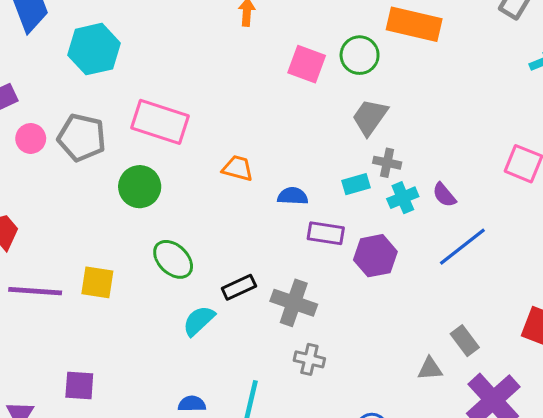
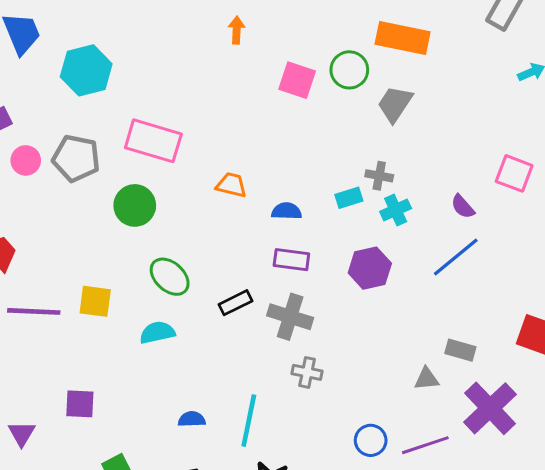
gray trapezoid: (370, 117) -> (395, 104), moved
purple semicircle: (444, 195) -> (463, 207), moved
purple rectangle: (326, 233) -> (291, 260), moved
cyan semicircle: (199, 321) -> (157, 333), moved, turned 32
gray rectangle: (465, 341) -> (460, 350), turned -36

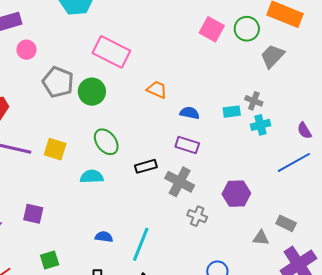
gray pentagon: (76, 158) -> (58, 82), moved
purple hexagon: (370, 268) -> (236, 194), moved
gray cross: (307, 372) -> (197, 216), moved

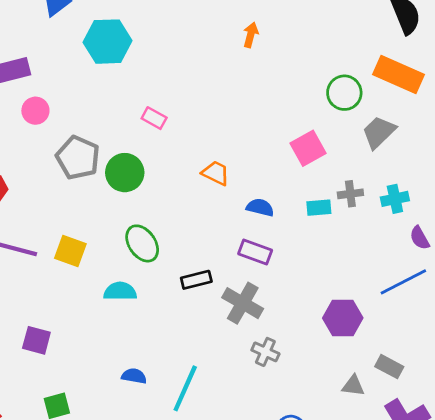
pink square: (212, 29) -> (308, 148), moved, turned 30
pink rectangle: (111, 52) -> (154, 118), size x0.5
gray cross: (254, 101) -> (350, 194), turned -30
cyan cross: (260, 125) -> (395, 199), moved
purple hexagon: (236, 194) -> (343, 318), moved

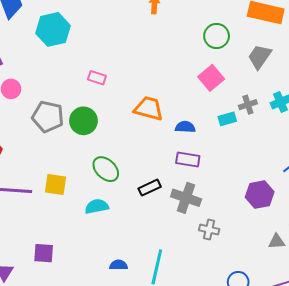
green circle: (344, 93) -> (217, 36), moved
orange trapezoid: (216, 173) -> (149, 108), size x1.4

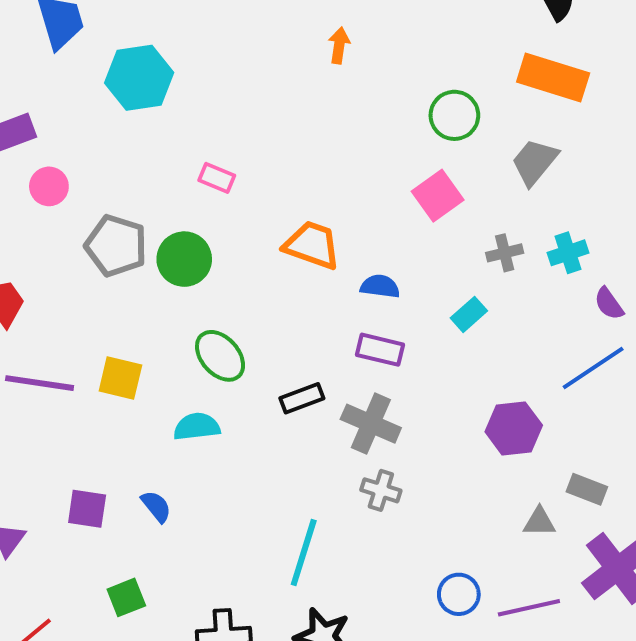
cyan rectangle: (227, 119) -> (469, 314), moved, turned -30
gray cross: (209, 230) -> (381, 490), moved
blue semicircle: (118, 265) -> (156, 506), moved, turned 48

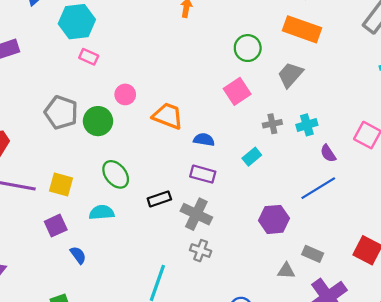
pink rectangle: (217, 178) -> (89, 57), moved
pink circle: (49, 186) -> (125, 94), moved
purple square: (87, 509) -> (56, 226), moved, turned -35

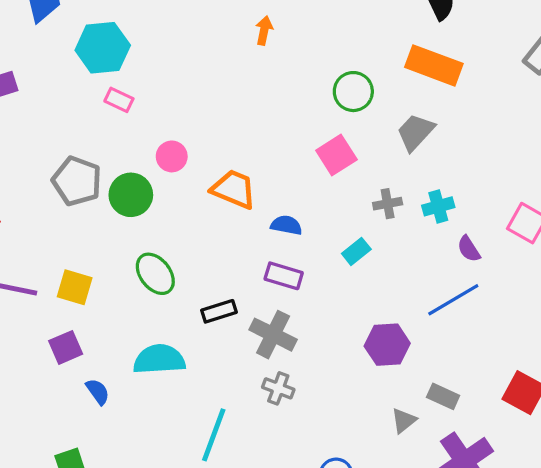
cyan semicircle: (102, 212) -> (159, 359), moved, size x1.4
gray triangle: (286, 271) -> (404, 421), turned -42

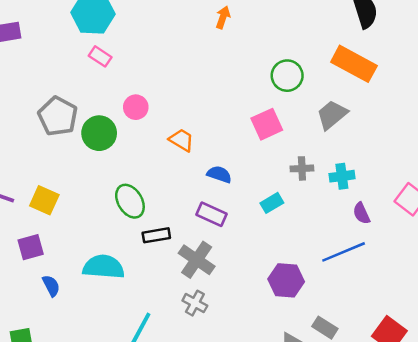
orange trapezoid: (234, 189) -> (181, 140), size x0.7
green ellipse: (155, 274) -> (130, 201), moved

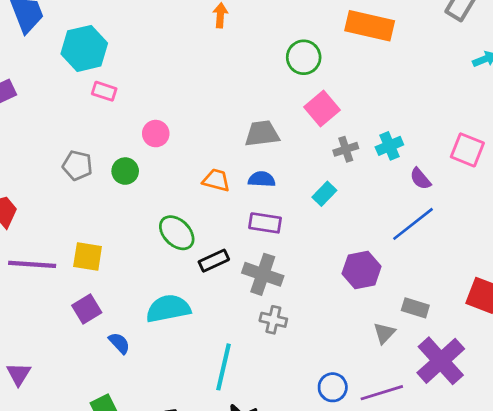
gray trapezoid: (332, 115) -> (262, 134), moved, turned 48
gray pentagon: (58, 116) -> (77, 165), size x0.7
pink square: (267, 124) -> (322, 109), moved
green circle: (99, 133) -> (125, 171), size x0.7
orange trapezoid: (181, 140) -> (216, 180), moved

